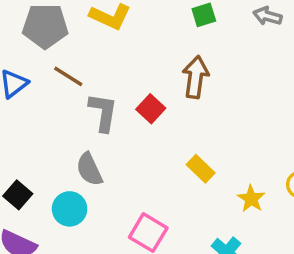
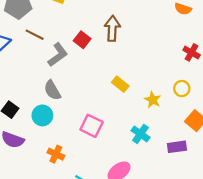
red square: (151, 109) -> (82, 40), moved
gray L-shape: (103, 112) -> (58, 55), turned 50

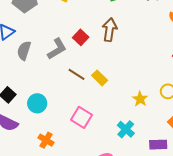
brown line: (35, 35) -> (77, 74), moved
yellow rectangle: (120, 84) -> (100, 78), moved
gray semicircle: (52, 90) -> (24, 51), moved, turned 42

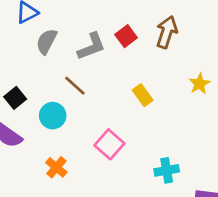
brown line: (77, 74) -> (75, 86), moved
yellow star: (140, 99) -> (200, 84), moved
cyan cross: (126, 129) -> (167, 170), turned 30

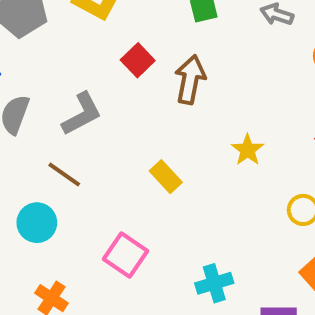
red square: (126, 36) -> (138, 60), moved

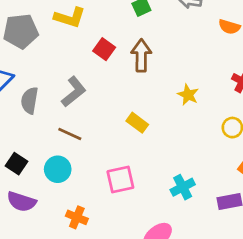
pink square: (126, 255) -> (120, 180), turned -36

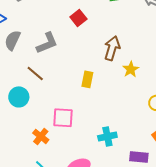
brown arrow: (141, 55) -> (112, 48), moved
yellow rectangle: (137, 123) -> (87, 79), turned 49
orange cross: (77, 217) -> (41, 136), moved

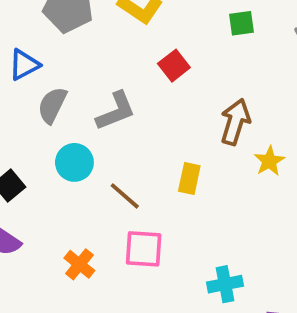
brown line: (35, 73) -> (125, 196), moved
cyan circle: (19, 97) -> (74, 162), moved
orange cross: (41, 136) -> (79, 264), moved

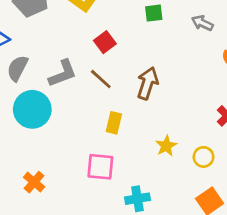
yellow star: (269, 161) -> (166, 146), moved
cyan circle: (74, 162) -> (32, 109), size x1.4
brown line: (125, 196) -> (101, 79), moved
pink square: (144, 249) -> (100, 167), moved

